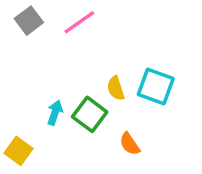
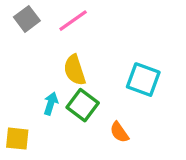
yellow semicircle: (116, 88) -> (75, 70), moved, size x1.4
yellow square: (18, 151) -> (17, 139), turned -30

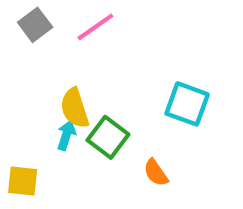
yellow semicircle: (75, 70) -> (75, 108), moved

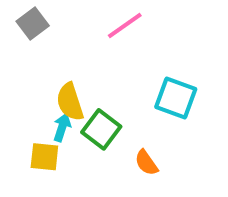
pink line: (95, 27) -> (125, 25), moved
yellow square: (23, 181) -> (44, 157), moved

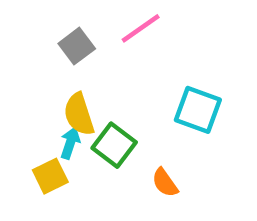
gray square: (33, 24) -> (77, 46), moved
yellow square: (44, 157) -> (50, 176), turned -32

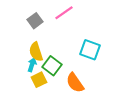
yellow square: (50, 176) -> (39, 80), moved
orange semicircle: (165, 183) -> (75, 83), size x1.5

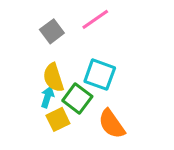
cyan square: (90, 50) -> (100, 75), moved

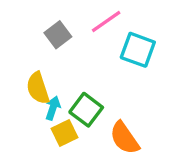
cyan square: (100, 75) -> (138, 50), moved
yellow semicircle: (53, 78) -> (38, 88), moved

